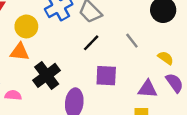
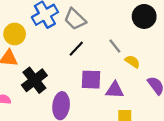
yellow semicircle: (166, 58) -> (132, 62), moved
purple triangle: (147, 89) -> (115, 90), moved

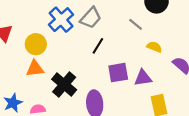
gray trapezoid: (75, 19) -> (91, 18), turned -80
gray line: (115, 46) -> (136, 24), moved

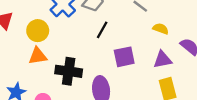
purple triangle: (143, 78) -> (163, 60), moved
black cross: (64, 85) -> (69, 71), turned -30

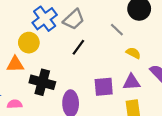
yellow circle: (38, 31) -> (29, 43), moved
purple square: (124, 57) -> (104, 87), moved

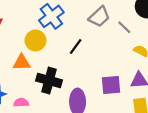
gray trapezoid: (74, 19) -> (99, 17), moved
black line: (78, 47) -> (76, 46), moved

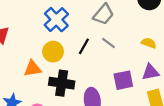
gray line: (124, 27) -> (108, 43), moved
yellow circle: (35, 40) -> (53, 52), moved

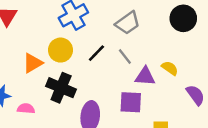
orange triangle: (32, 69) -> (33, 63), turned -36
purple triangle: (151, 72) -> (145, 76), moved

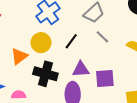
gray line: (125, 56) -> (102, 37), moved
purple triangle: (145, 76) -> (81, 69), moved

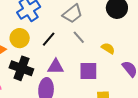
purple square: (105, 78) -> (88, 71), moved

